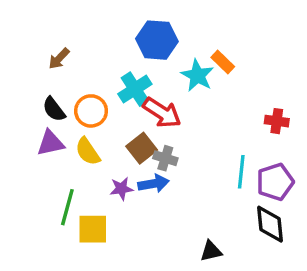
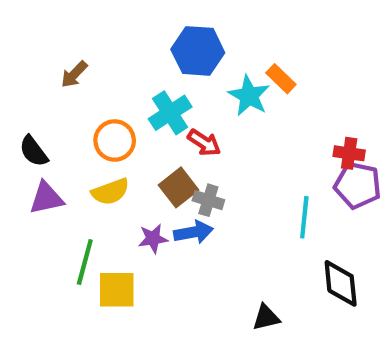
black semicircle: (54, 109) -> (34, 151), moved
red arrow: (162, 113) -> (204, 143), size x0.7
purple triangle: (51, 143) -> (46, 198), moved
yellow semicircle: (88, 151) -> (110, 192), turned -76
purple pentagon: (275, 182) -> (358, 185), moved, turned 30

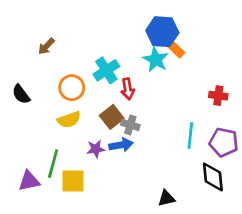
blue hexagon: (198, 51) -> (162, 32), moved
red arrow: (204, 143) -> (128, 89), turned 48
purple pentagon: (358, 185) -> (224, 142), moved
purple triangle: (46, 198) -> (29, 181), moved

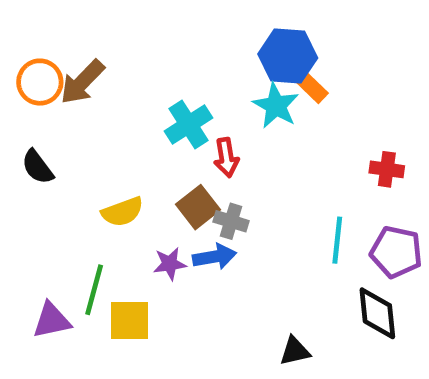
brown arrow: (46, 46) -> (82, 82), size x1.5
orange circle: (72, 88) -> (40, 82), moved

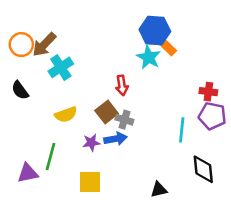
cyan cross: (189, 124) -> (61, 67), moved
purple pentagon: (396, 252) -> (212, 116), moved
yellow square: (130, 320) -> (90, 182), moved

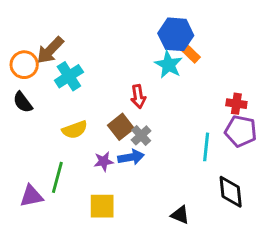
orange circle: (21, 45) -> (24, 65), moved
gray cross: (124, 120) -> (141, 135), turned 30
black triangle: (159, 190) -> (180, 215), turned 36

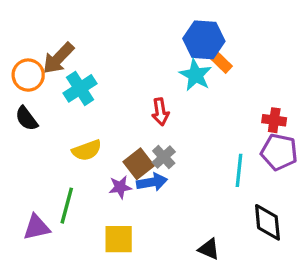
brown square: (121, 127) -> (139, 164), moved

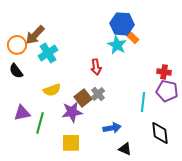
blue arrow: (152, 182) -> (112, 128), moved
purple star: (120, 187) -> (72, 112), size x1.5
purple triangle: (37, 227) -> (22, 113), moved

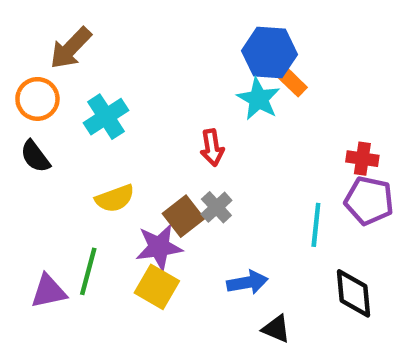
brown arrow: (35, 35) -> (71, 48), moved
purple triangle: (22, 113) -> (49, 291), moved
yellow square: (71, 143) -> (157, 287), moved, turned 30

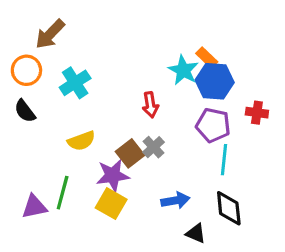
blue hexagon: (270, 53) -> (215, 81), moved
purple pentagon: (369, 201) -> (213, 125), moved
black diamond: (353, 293) -> (229, 208), moved

